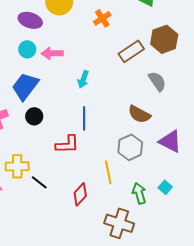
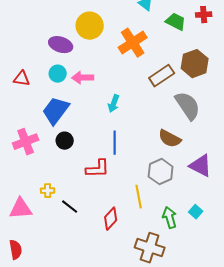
orange cross: (102, 18) -> (133, 43), size x1.6
gray semicircle: (157, 81) -> (188, 106), size x1.4
yellow cross: (17, 166) -> (48, 191), size x0.6

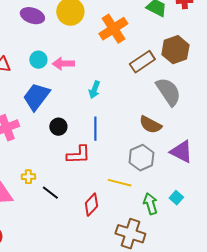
purple ellipse: (61, 45) -> (32, 16), moved
black circle: (65, 141) -> (58, 127), moved
yellow line: (139, 197) -> (119, 183), turned -65

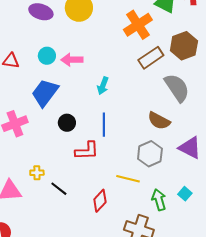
orange cross: (113, 29) -> (138, 25), moved

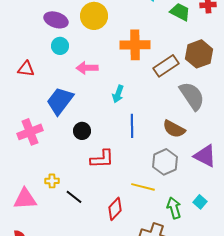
orange cross: (138, 25) -> (135, 45), moved, turned 32
cyan circle: (47, 56) -> (60, 46), moved
blue line: (104, 125) -> (132, 126), moved

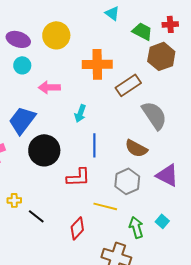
brown hexagon: (199, 54) -> (161, 56), moved
black circle: (82, 131) -> (44, 150), size x1.8
red L-shape: (102, 159) -> (78, 177), moved

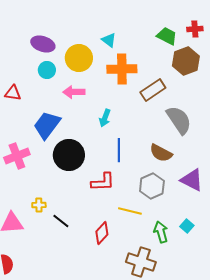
cyan triangle: (112, 13) -> (109, 40), moved
yellow circle: (56, 35) -> (79, 58), moved

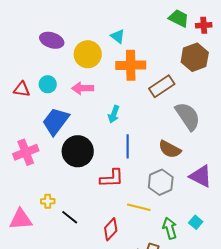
green trapezoid: (167, 36) -> (179, 18), moved
cyan circle: (47, 70) -> (48, 84), moved

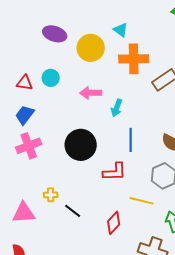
pink arrow: (83, 88) -> (91, 93), moved
blue trapezoid: (56, 121) -> (25, 115), moved, size x0.7

